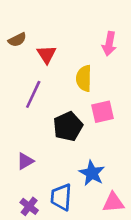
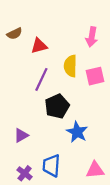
red triangle: (47, 54) -> (39, 46), turned 48
purple line: (33, 94) -> (41, 79), moved
pink square: (103, 112) -> (95, 76), moved
blue star: (92, 173) -> (77, 132), moved

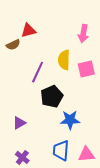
brown semicircle: (14, 34) -> (13, 45), moved
red triangle: (39, 46) -> (28, 30), moved
blue star: (77, 132) -> (70, 120), turned -30
blue trapezoid: (51, 166) -> (61, 150), moved

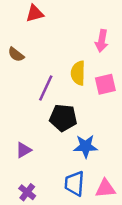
red triangle: (28, 30) -> (35, 13), moved
brown semicircle: (13, 45) -> (16, 54), turned 64
black pentagon: (52, 96) -> (63, 118), turned 30

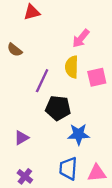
pink arrow: (102, 41) -> (81, 38), moved, turned 30

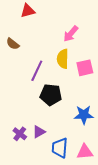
blue star: (79, 134) -> (84, 115), moved
purple triangle: (22, 138) -> (39, 132), moved
purple cross: (25, 176) -> (20, 134), moved

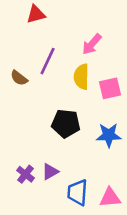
brown semicircle: (13, 44) -> (19, 78), moved
purple line: (37, 71) -> (48, 61), moved
blue star: (84, 115) -> (109, 135), moved

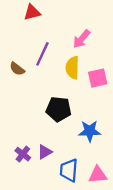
blue star: (109, 135) -> (90, 131), moved

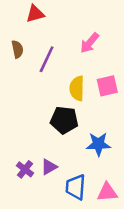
yellow semicircle: (72, 68) -> (77, 88), moved
brown semicircle: (17, 69) -> (17, 49), moved, turned -140

